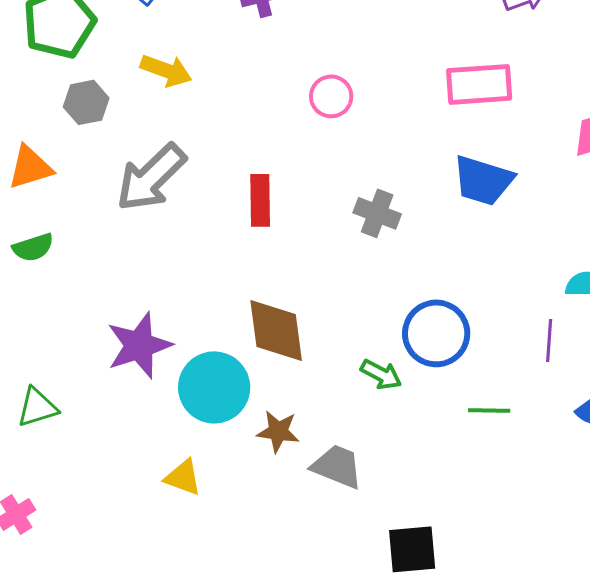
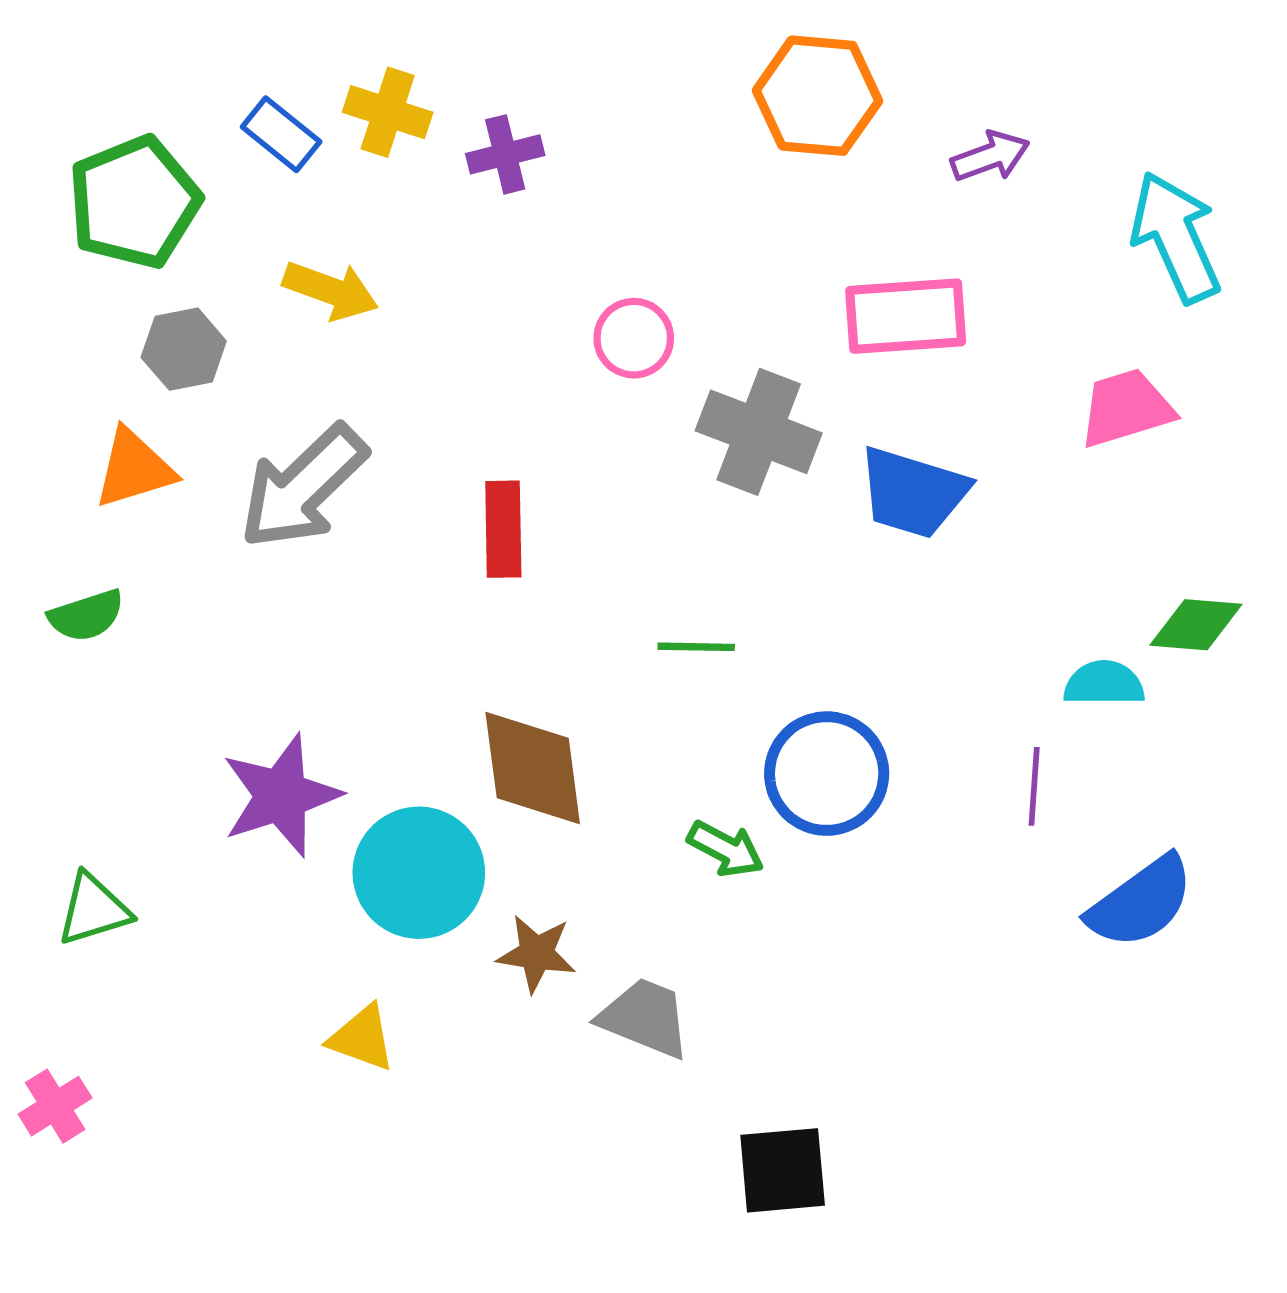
orange triangle: (30, 167) -> (134, 469), moved
gray cross: (377, 213) -> (759, 432), moved, size x1.4
green line: (489, 410) -> (696, 647), moved

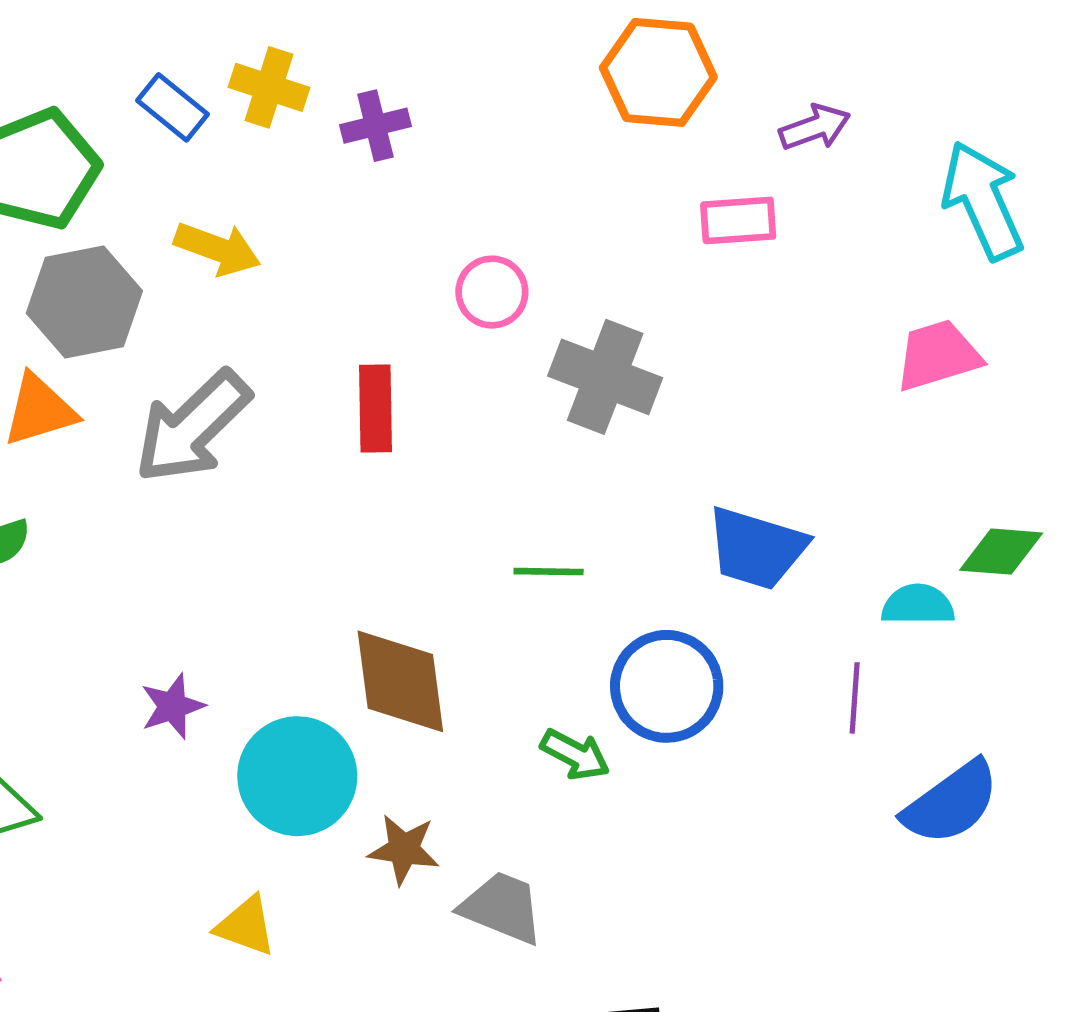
pink rectangle: (906, 316) -> (738, 220), moved, size x0.7
gray hexagon: (184, 349) -> (84, 302), size x1.5
blue trapezoid: (913, 492) -> (756, 548), moved
red rectangle: (503, 529) -> (375, 408), moved
purple star: (281, 796) -> (172, 706), size x0.6

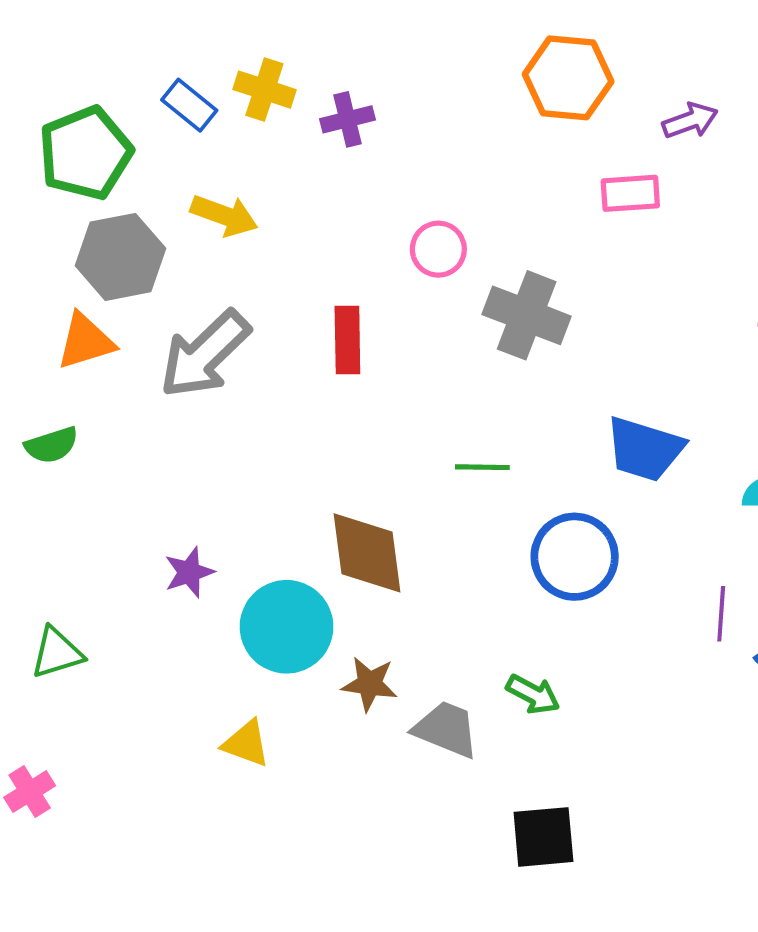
purple line: (855, 698) -> (721, 614), moved
green arrow: (575, 755) -> (533, 694), moved

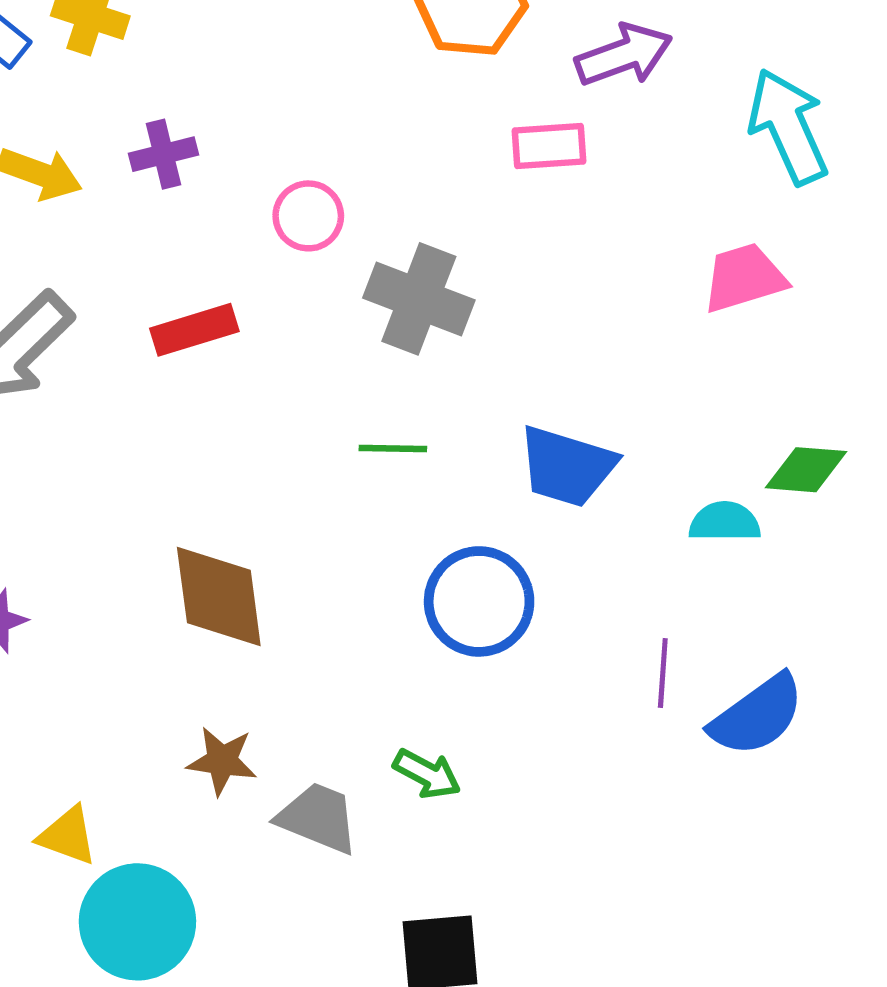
purple cross: (347, 119) -> (163, 154), moved
purple arrow: (690, 121) -> (624, 55), size x1.4
red rectangle: (347, 340) -> (194, 330), turned 74
green line: (482, 467) -> (393, 449), moved
cyan circle: (287, 627) -> (137, 922), moved

